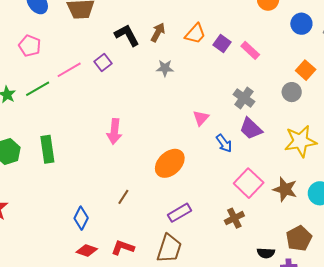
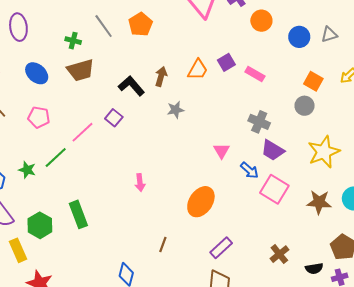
purple square: (222, 43) -> (226, 62), moved, turned 36
pink arrow: (114, 131) -> (140, 183), size x0.7
pink square: (249, 183) -> (274, 189), moved
brown cross: (234, 218) -> (279, 254), moved

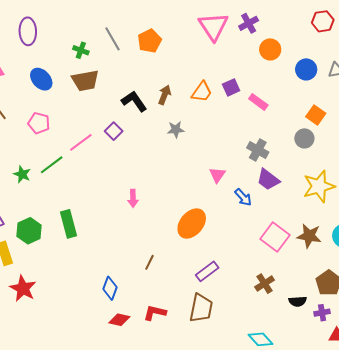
pink square: (274, 189) -> (275, 237), moved

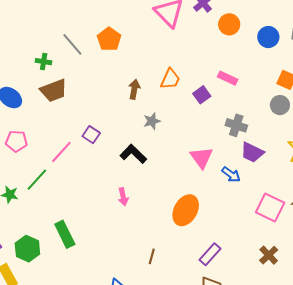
purple square: (231, 87) -> (202, 95), moved
black L-shape: (134, 101) -> (133, 154), moved
pink triangle: (217, 175) -> (201, 157), size x1.4

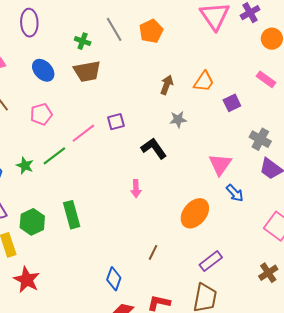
pink rectangle: (228, 78) -> (266, 79), moved
purple square: (91, 135) -> (116, 122), turned 30
pink pentagon: (16, 141) -> (41, 114), turned -30
blue arrow: (231, 175) -> (235, 193), moved

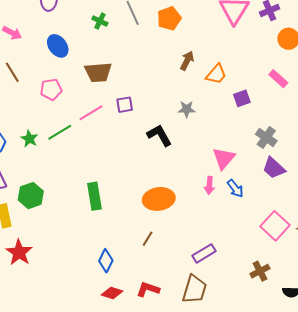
brown trapezoid: (87, 71) -> (98, 72), moved
brown arrow: (167, 85) -> (187, 61), moved
pink arrow: (136, 189) -> (209, 185), moved
orange ellipse: (195, 213) -> (159, 199), moved, turned 36
green rectangle: (72, 215) -> (94, 196), moved

